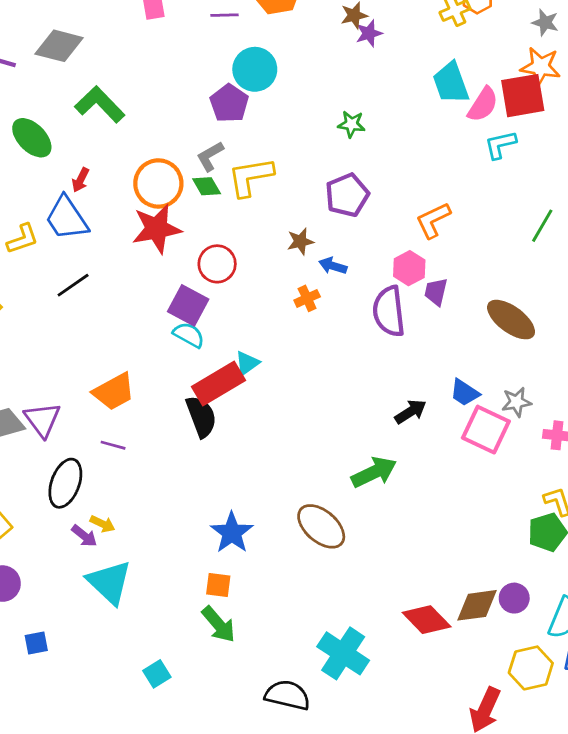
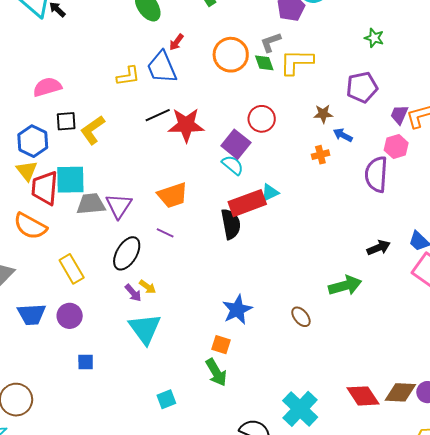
red star: (157, 229) -> (186, 125), moved
purple trapezoid: (436, 292) -> (399, 115), moved
brown ellipse: (321, 526) -> (301, 317), size x0.6

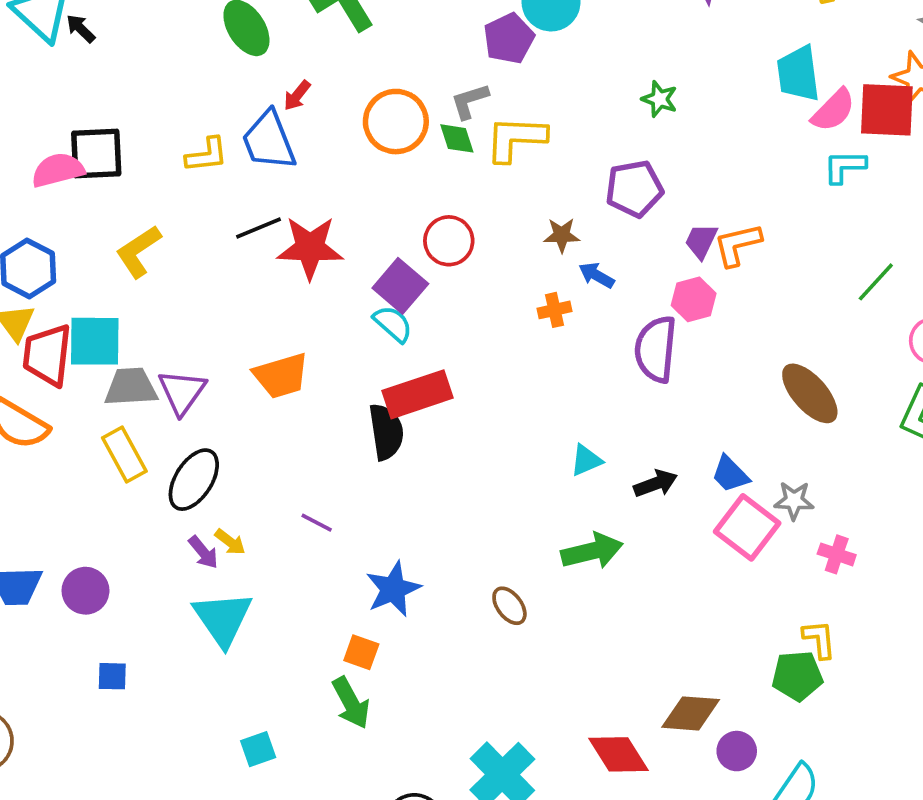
black square: (66, 121) -> (96, 153), moved, size x1.5
cyan triangle: (270, 193) -> (586, 460), moved
purple line: (165, 233) -> (317, 523), moved
yellow rectangle: (72, 269) -> (124, 454), moved
brown diamond: (400, 392) -> (691, 713), moved

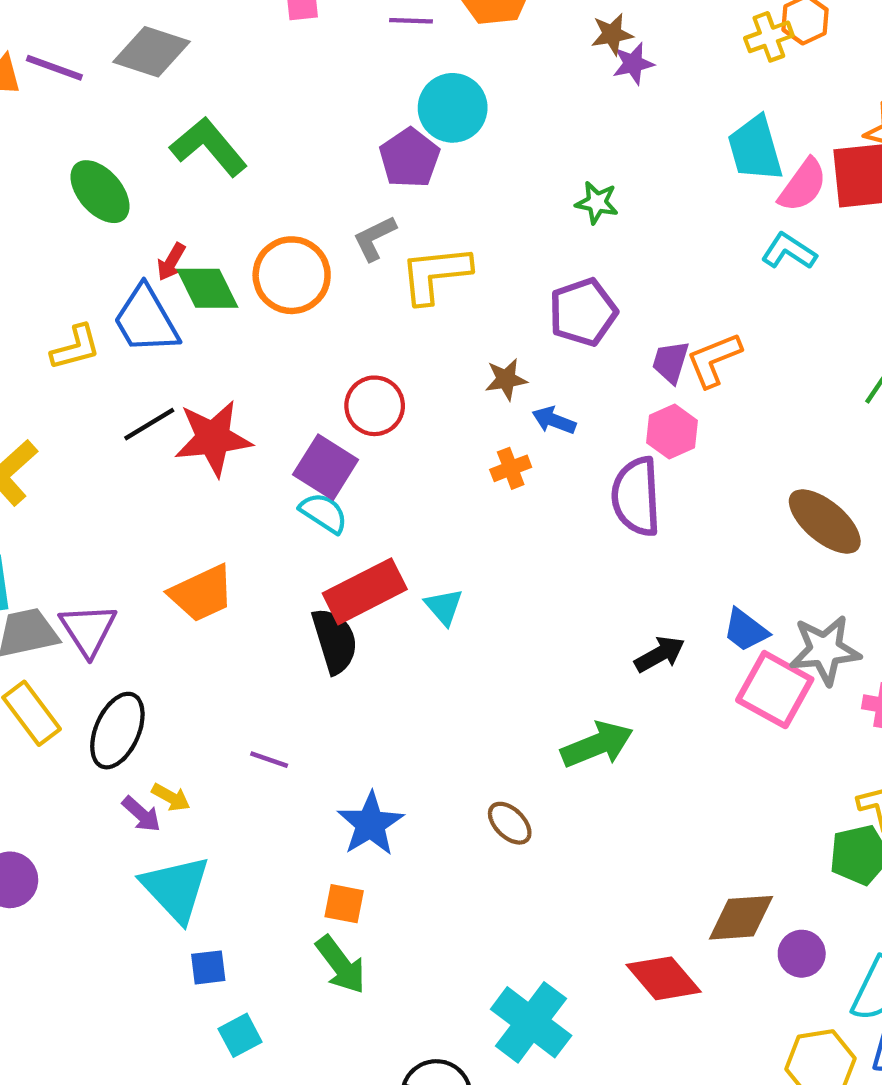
green diamond: (457, 138) -> (207, 288), moved, size x1.4
cyan L-shape: (845, 167) -> (789, 251), moved, turned 42
cyan triangle: (586, 460) -> (444, 607), moved, turned -39
gray star: (794, 501) -> (825, 650), size x1.5
blue square: (112, 676) -> (208, 967), moved

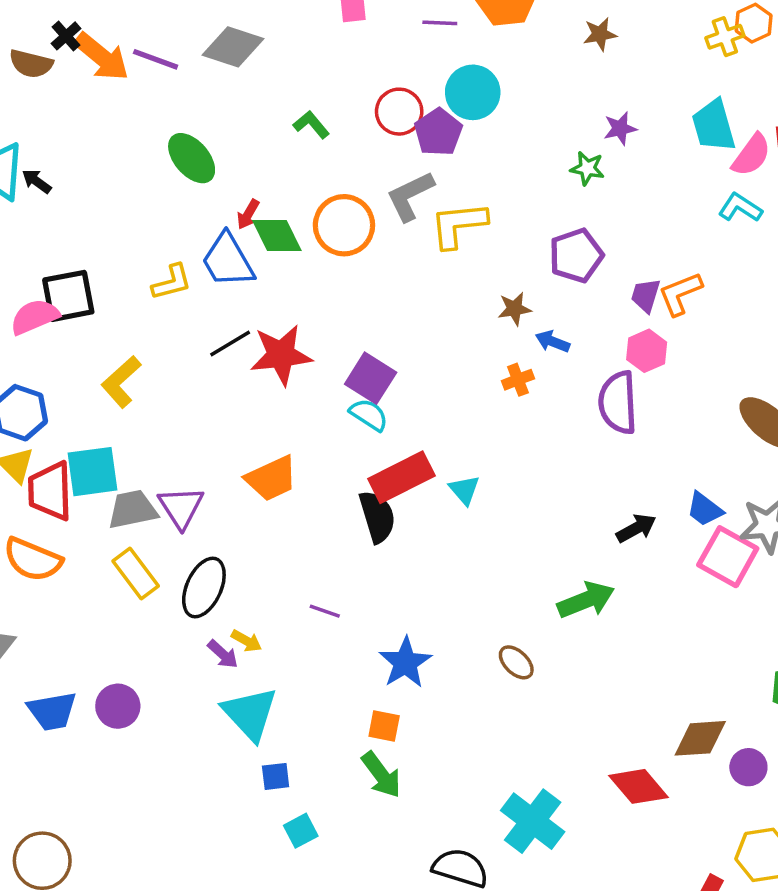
purple star: (633, 64) -> (620, 128), moved
green L-shape: (209, 147) -> (311, 125), moved, size x0.6
gray L-shape: (375, 238) -> (410, 196), size x1.4
red circle: (375, 406) -> (399, 112), moved

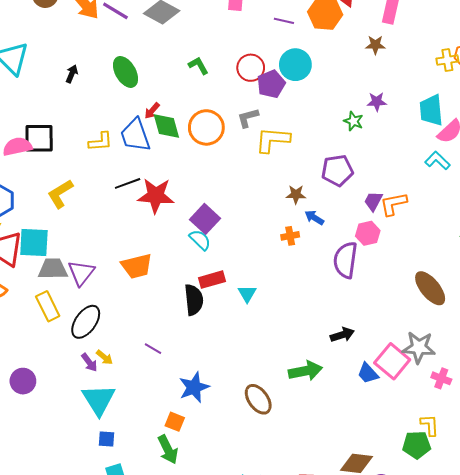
black arrow: (37, 181) -> (72, 74), moved, turned 66
gray L-shape: (410, 196) -> (248, 118), size x0.7
red rectangle: (401, 477) -> (212, 280), size x0.7
blue trapezoid: (705, 509) -> (368, 373), moved
brown ellipse: (516, 662) -> (258, 399), size x1.4

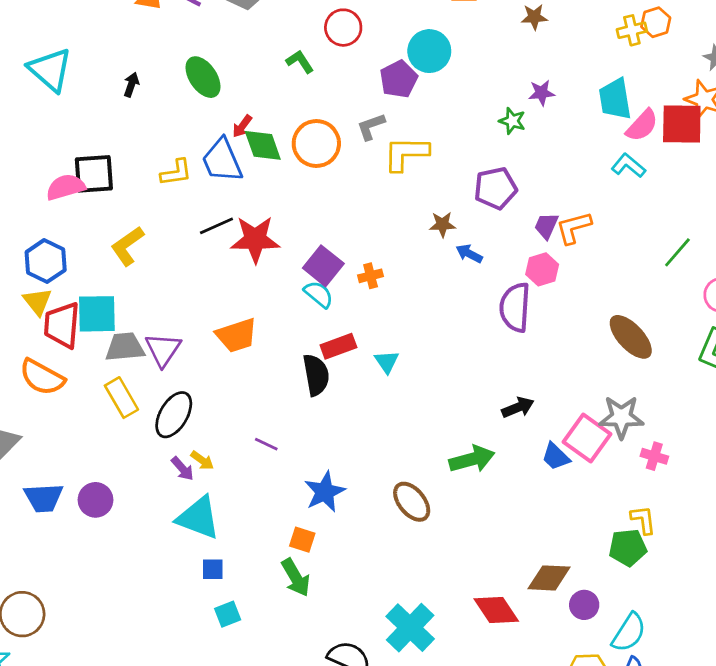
red circle: (251, 68) -> (343, 28), moved
orange cross: (290, 236) -> (371, 276), moved
cyan triangle: (99, 400) -> (198, 518), turned -33

